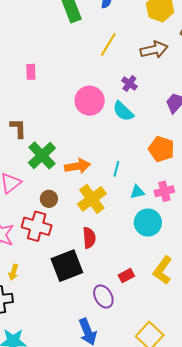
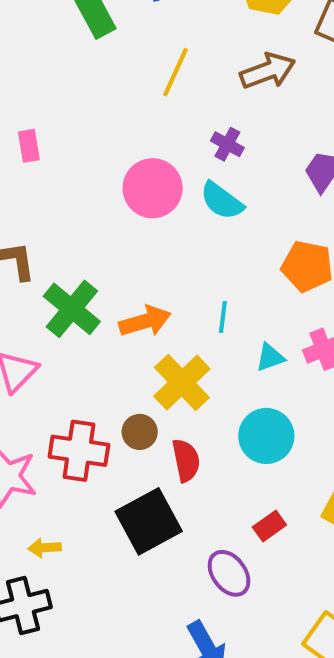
brown circle: (49, 199) -> (140, 432), moved
cyan circle: (148, 223) -> (266, 436), moved
yellow arrow: (13, 272) -> (44, 548), turned 77

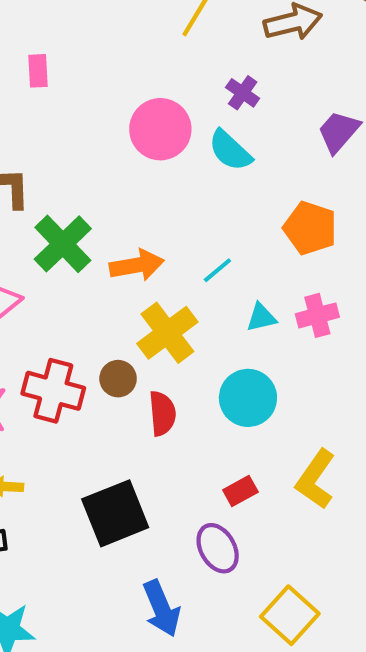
cyan line: (223, 317) -> (217, 270), turned 36
black square: (149, 521) -> (115, 513), moved
purple ellipse: (229, 573) -> (218, 548), moved

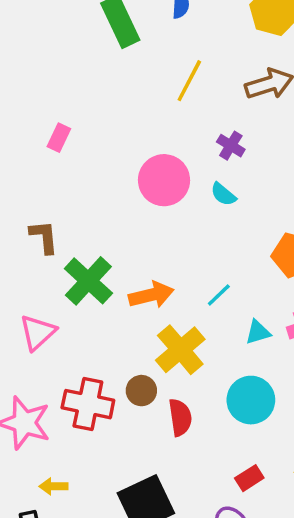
pink rectangle: (38, 71) -> (59, 138), turned 32
cyan semicircle: (230, 150) -> (223, 194), size x0.7

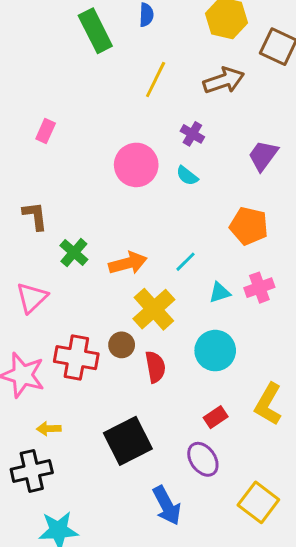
green cross: (88, 281) -> (74, 253), size x0.7

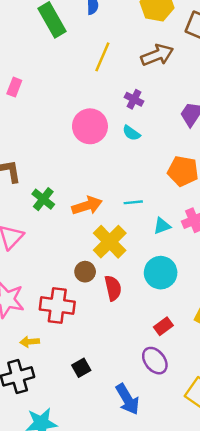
pink rectangle: (46, 131) -> (14, 87), moved
cyan line: (186, 262) -> (133, 202), turned 42
red cross: (76, 358) -> (57, 306), moved
black square: (128, 441) -> (81, 368), moved, size x0.5

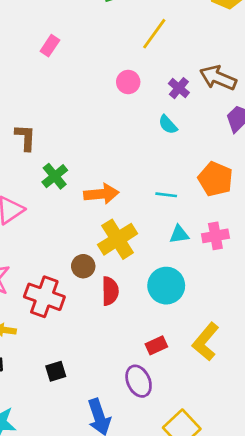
brown arrow: (157, 55) -> (218, 78), moved, turned -148
pink circle: (90, 126) -> (128, 82), moved, size x0.6
cyan line: (133, 202) -> (166, 195), moved

